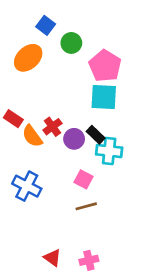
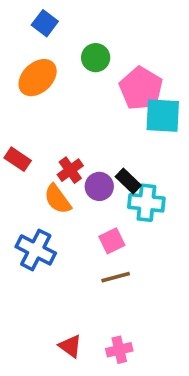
blue square: (46, 25) -> (45, 23), moved
cyan square: (104, 97) -> (163, 116), moved
orange semicircle: (32, 136) -> (58, 199), moved
pink square: (83, 179) -> (112, 241), turned 36

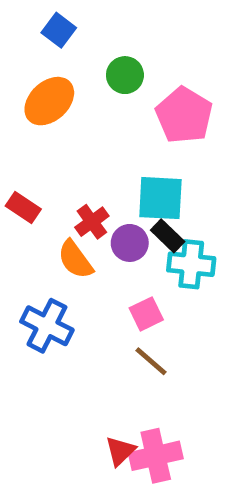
cyan square: (163, 116) -> (160, 198), moved
brown line: (116, 277) -> (151, 361), turned 56
red triangle: (70, 346) -> (120, 451), moved, turned 40
pink cross: (119, 350) -> (156, 456), size x1.5

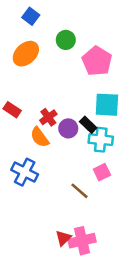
cyan square: (160, 198) -> (107, 105), moved
pink square: (146, 314) -> (102, 172), moved

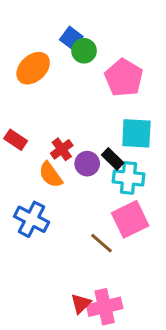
blue square: (31, 16) -> (71, 38), moved
pink square: (102, 172) -> (130, 219), size x1.6

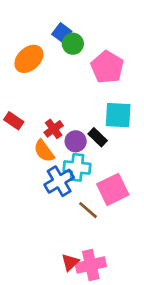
cyan cross: (129, 178) -> (77, 167), moved
blue cross: (32, 219) -> (59, 181), moved, turned 32

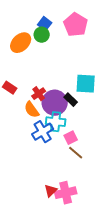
green circle: (73, 44) -> (42, 35), moved
pink pentagon: (107, 67) -> (76, 25), moved
purple circle: (76, 141) -> (55, 103), size x1.6
pink square: (113, 189) -> (71, 138), moved, size x0.6
brown line: (88, 210) -> (76, 153), moved

